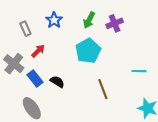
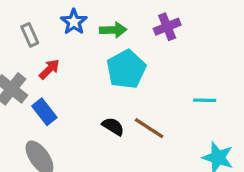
green arrow: (89, 20) -> (113, 30), moved, turned -119
black semicircle: (57, 82) -> (113, 126), moved
brown line: (103, 89) -> (149, 128), turned -36

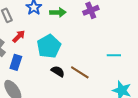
cyan pentagon: (126, 69) -> (49, 46), moved
blue rectangle: (44, 112) -> (16, 62), turned 56

